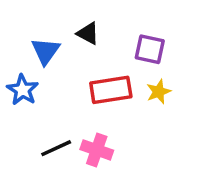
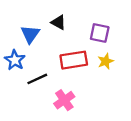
black line: (56, 148) -> (37, 79), moved
pink cross: (97, 150) -> (64, 100), turned 36

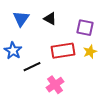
blue triangle: (30, 34) -> (21, 19), moved

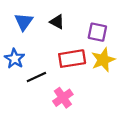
yellow star: (90, 52) -> (103, 60), size x1.5

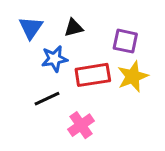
black triangle: (57, 22) -> (74, 28), turned -42
blue star: (15, 59) -> (54, 59), moved, turned 30

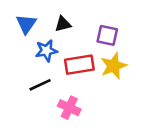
pink cross: (81, 125) -> (69, 108), turned -30

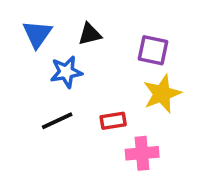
red rectangle: (79, 65) -> (113, 121), moved, size x0.6
pink cross: (69, 108) -> (142, 153), moved, turned -30

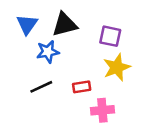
black triangle: (90, 34) -> (65, 24), size x1.5

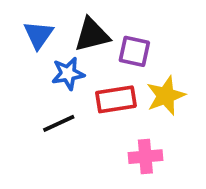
purple square: (110, 36) -> (134, 51), moved
red rectangle: (82, 87) -> (116, 99), moved, size x1.5

